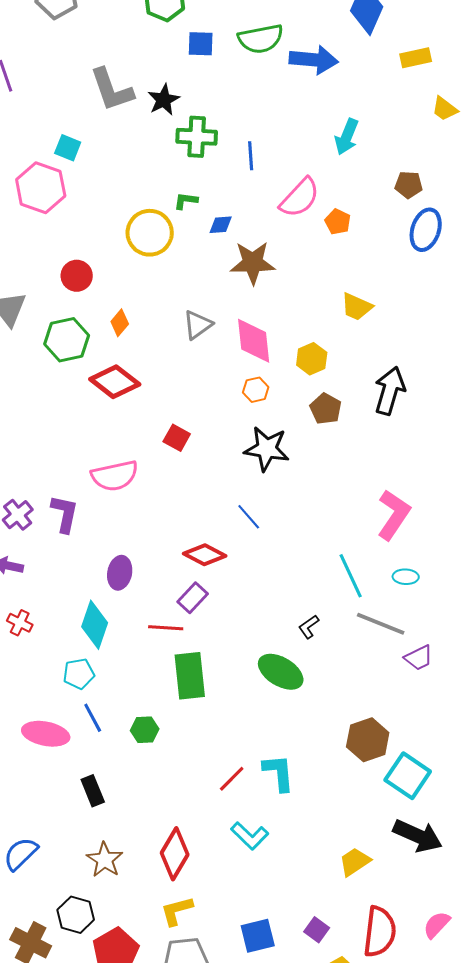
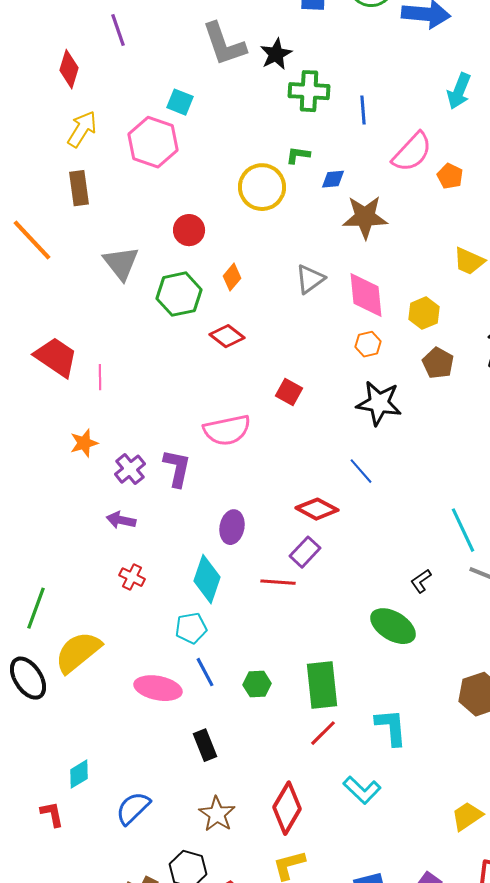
red diamond: (115, 382) -> (227, 336), size x0.7
green rectangle: (190, 676) -> (322, 685), moved
red line: (232, 779) -> (323, 733), moved

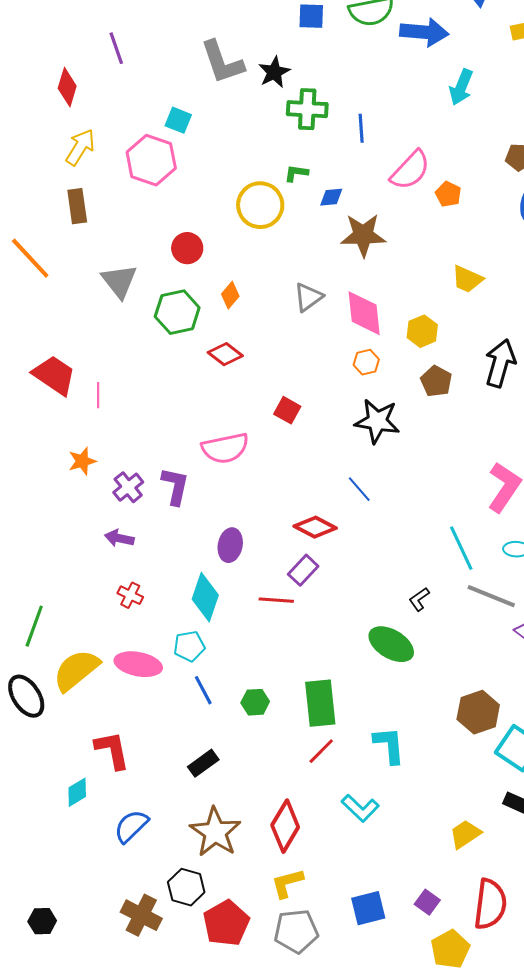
cyan arrow: (459, 91) -> (461, 87), moved
pink ellipse: (158, 688) -> (138, 664), moved
black rectangle: (205, 745) -> (203, 763), turned 76
red L-shape: (52, 814) -> (112, 750), moved, size x1.5
brown star: (217, 814) -> (215, 832), size x1.4

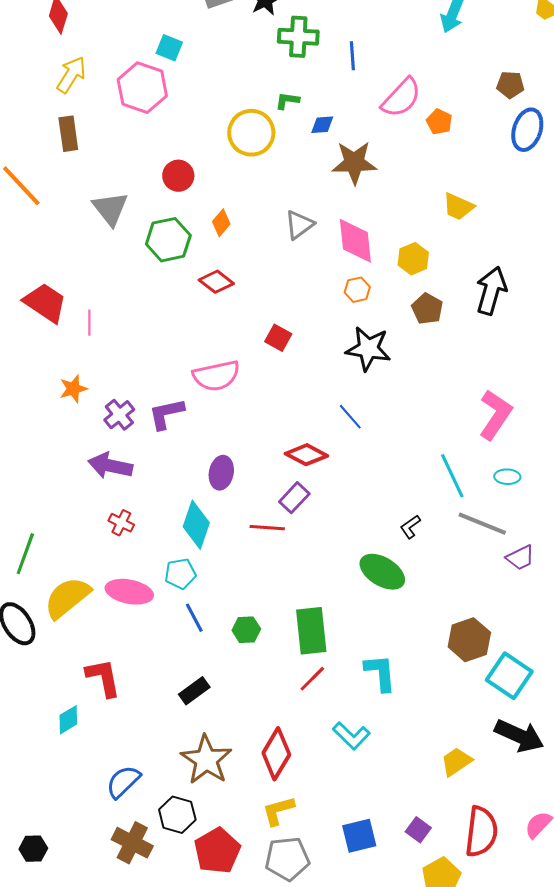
purple L-shape: (175, 486) -> (166, 414), turned -114
purple arrow: (119, 538) -> (110, 466), size x1.5
blue semicircle: (131, 826) -> (123, 782), moved

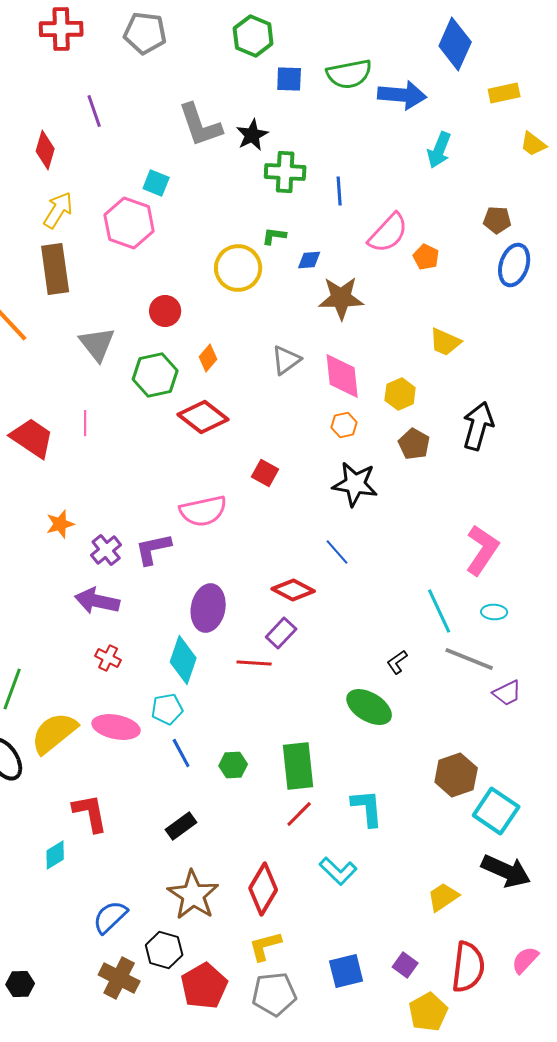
brown rectangle: (68, 134) -> (55, 269), size x1.4
red diamond: (216, 282) -> (203, 417), size x1.4
pink line: (89, 323) -> (85, 423), moved
purple ellipse: (221, 473) -> (208, 608), size x1.4

